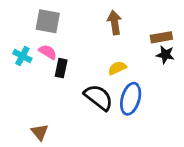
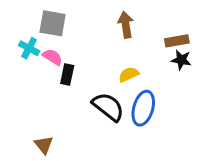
cyan cross: (22, 56) -> (29, 48), moved

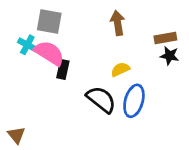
pink semicircle: (53, 57) -> (49, 53), size x1.6
brown triangle: (44, 145) -> (16, 135), moved

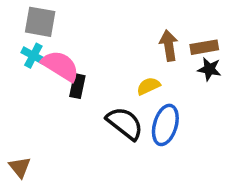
gray square: (49, 22) -> (40, 22), moved
brown arrow: (118, 23) -> (169, 45), moved

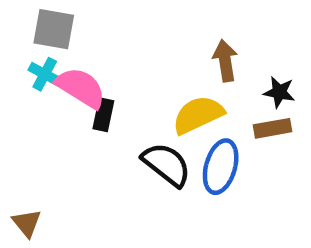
brown rectangle: (204, 47) -> (272, 128), moved
yellow semicircle: (148, 86) -> (198, 115), size x1.6

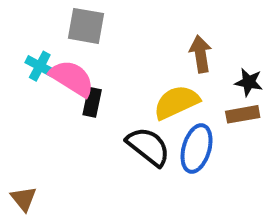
gray square: (54, 29) -> (86, 26), moved

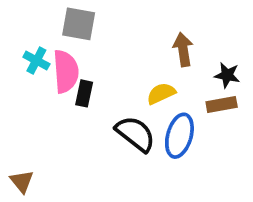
pink semicircle: (72, 78) -> (66, 71), turned 54
yellow semicircle: (176, 102) -> (161, 93), size x0.7

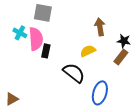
brown rectangle: (222, 104) -> (121, 57), turned -42
blue ellipse: (179, 136) -> (100, 93), moved
brown triangle: (22, 181) -> (12, 99), turned 40

